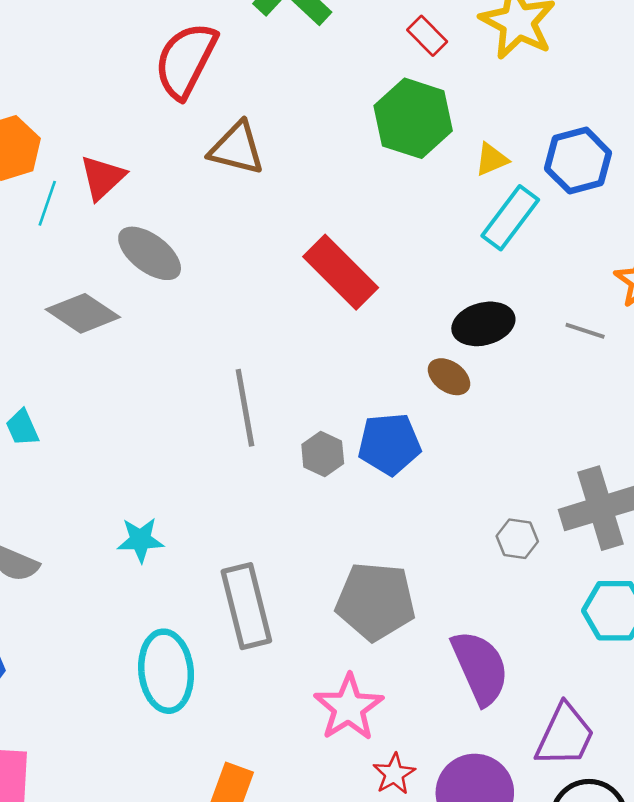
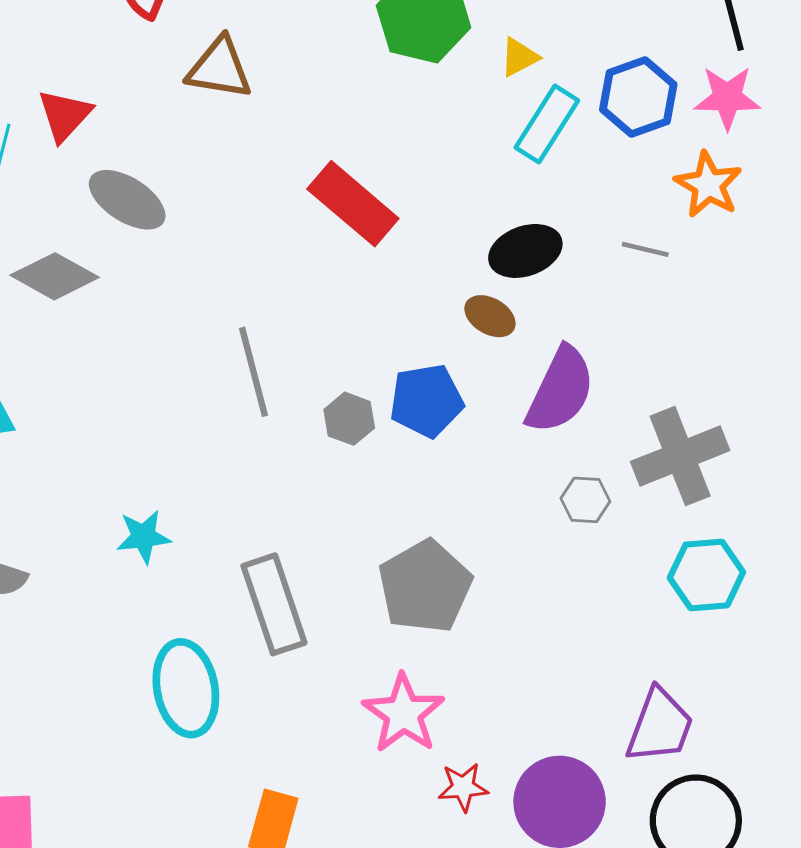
blue hexagon: (578, 161) -> (638, 97), moved
gray pentagon: (376, 601) -> (425, 587), turned -30
purple semicircle: (480, 667) -> (560, 390), moved, turned 54
red star: (394, 774) -> (463, 787), turned 30

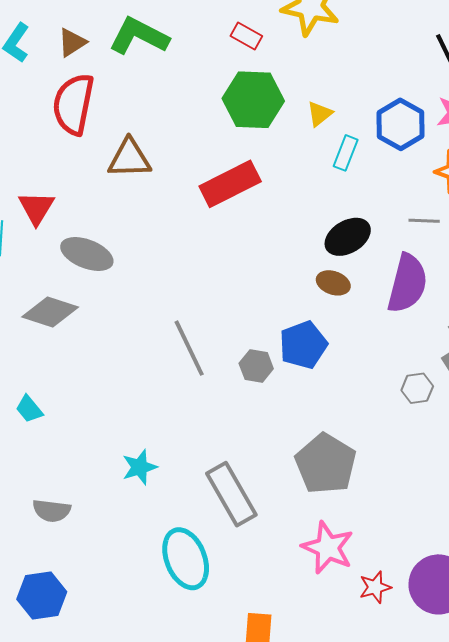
cyan rectangle: (547, 124) -> (346, 153), size x0.7
red rectangle: (353, 204) -> (230, 184), moved, turned -56
purple semicircle: (560, 390) -> (407, 283), moved

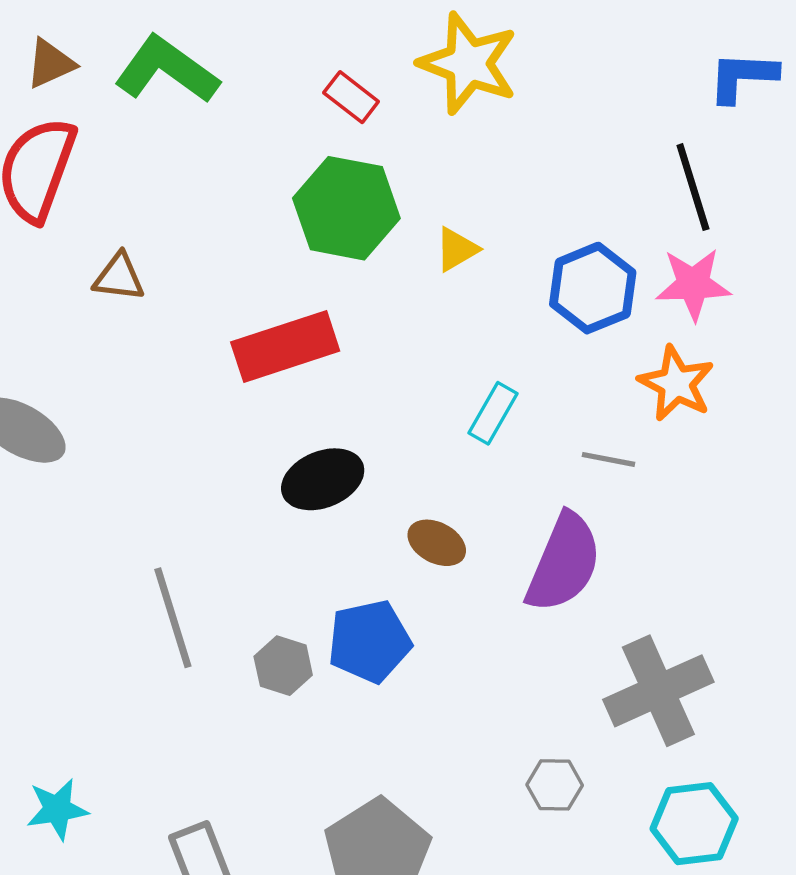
cyan rectangle: (346, 153) -> (493, 413), moved
brown triangle: (129, 158) -> (119, 277), size x0.7
black ellipse: (348, 237) -> (323, 479), moved
gray hexagon: (417, 388) -> (555, 785), moved

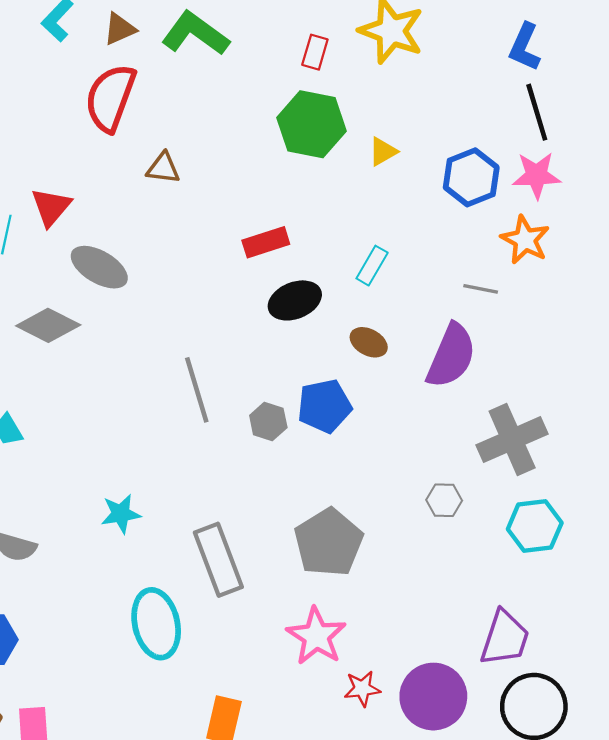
blue L-shape: (743, 77) -> (525, 47), moved, turned -69
red rectangle: (351, 97) -> (315, 52), turned 68
red rectangle: (285, 347) -> (266, 242), moved, size x0.7
cyan rectangle: (493, 413) -> (372, 266), moved

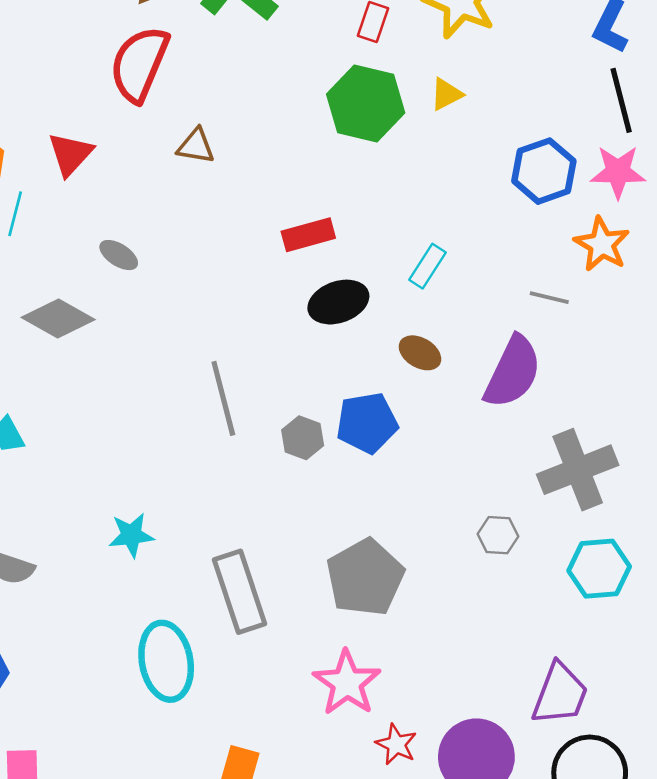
yellow triangle: (383, 152) -> (446, 94), moved
red triangle: (51, 207) -> (70, 154), moved
gray ellipse: (99, 267) -> (119, 255), size x0.6
red star: (362, 689) -> (396, 744), turned 30

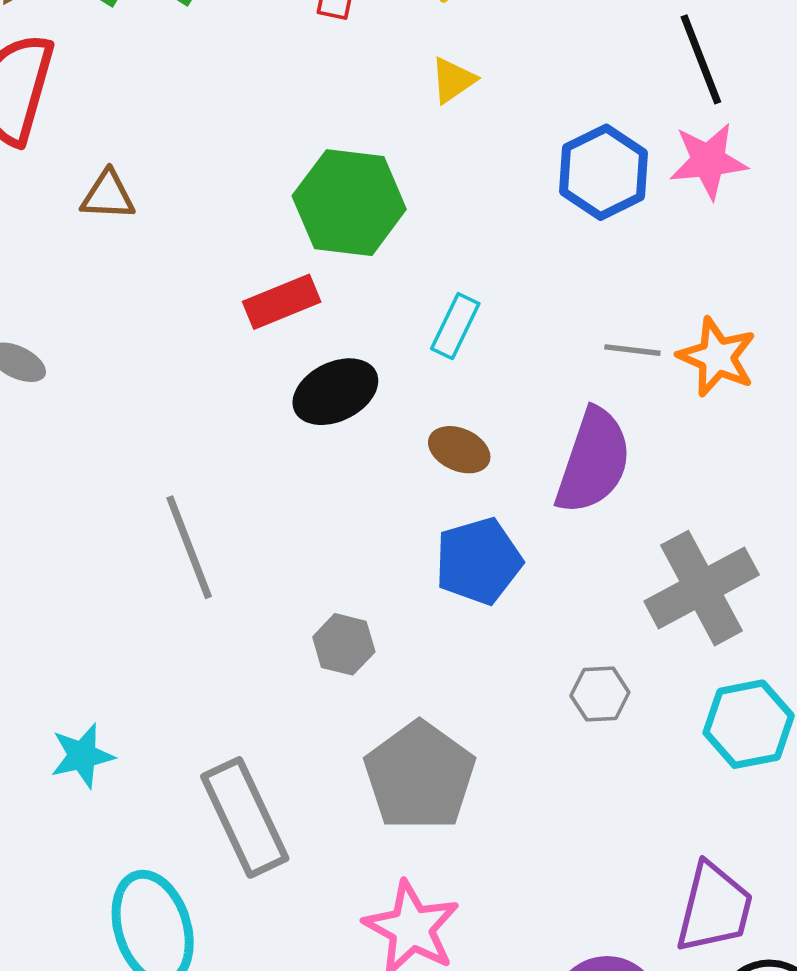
green hexagon: (366, 104) -> (349, 203), moved
orange star: (602, 244) -> (717, 357), moved
blue pentagon: (367, 423) -> (478, 561), moved
gray hexagon: (303, 438) -> (344, 644), moved

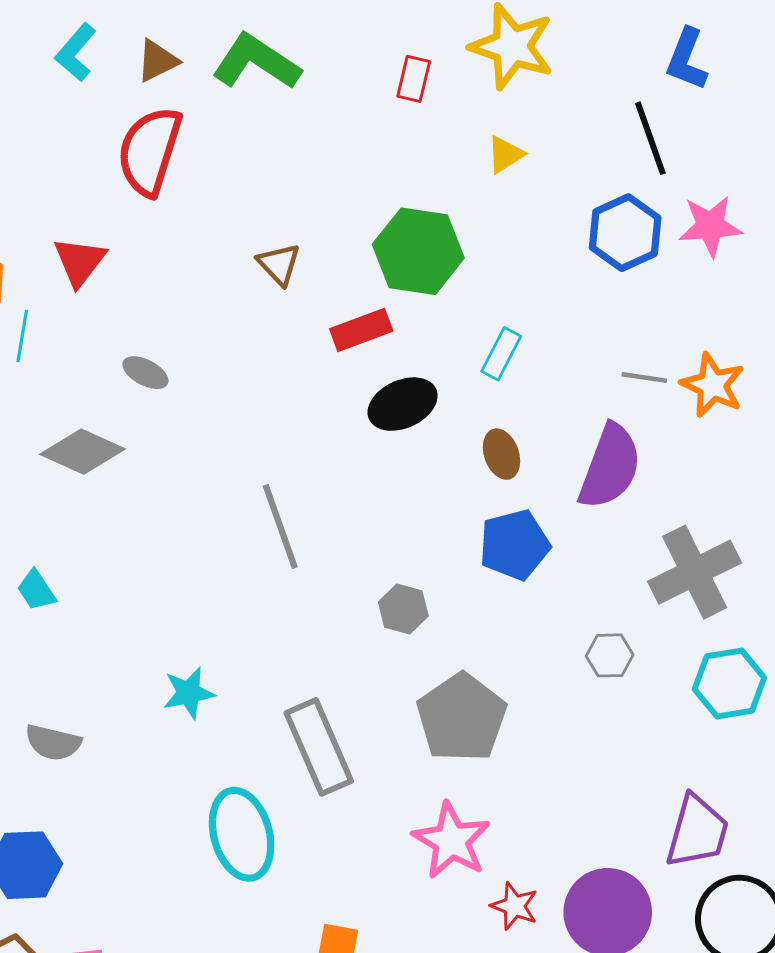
black line: (701, 59) -> (650, 138), moved
brown triangle: (108, 195) -> (279, 264), moved, turned 42
brown ellipse: (459, 450) -> (501, 454), turned 45

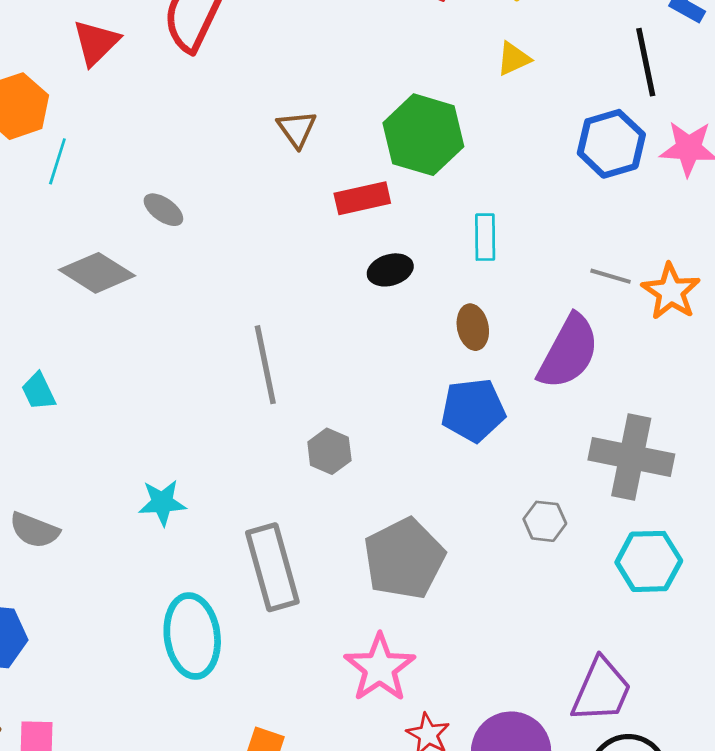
red triangle: (80, 262) -> (96, 43), moved
cyan rectangle: (501, 354) -> (485, 237), turned -36
black ellipse: (403, 404) -> (390, 270), size x0.7
gray cross: (695, 572) -> (631, 457), turned 30
gray hexagon: (403, 609) -> (329, 451), moved

